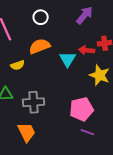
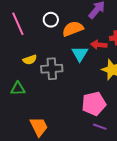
white circle: (41, 17) -> (51, 20), moved
orange semicircle: (40, 46) -> (73, 29), moved
gray cross: (34, 102) -> (52, 69), moved

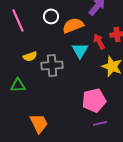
red arrow: (99, 45) -> (99, 41), turned 56
purple line: (100, 127) -> (100, 123), turned -32

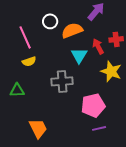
pink line: (18, 20) -> (25, 37), moved
gray cross: (52, 65) -> (62, 81), moved

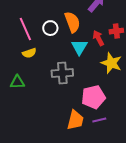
white circle: (50, 21) -> (50, 28), moved
orange semicircle: (72, 30) -> (72, 22), turned 90
orange trapezoid: (38, 128) -> (75, 120), moved, turned 40

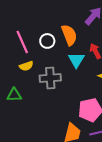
gray cross: (62, 73) -> (50, 78), moved

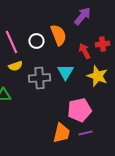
cyan triangle: (76, 60) -> (65, 72), moved

